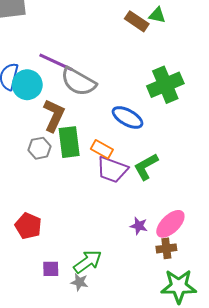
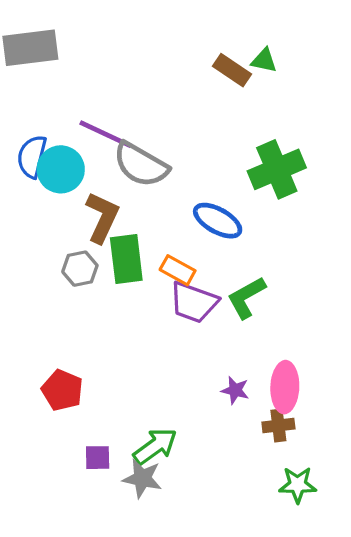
pink ellipse: (170, 224) -> (285, 387), turned -44
gray star: (79, 282) -> (142, 478), size x1.4
green star: (179, 286) -> (298, 485), size x0.7

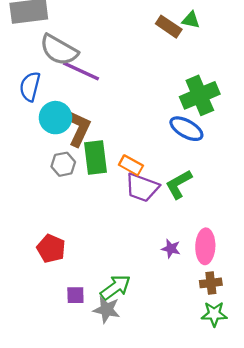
gray semicircle: (141, 165) -> (59, 50), moved
cyan circle: (61, 169) -> (55, 118), moved
blue ellipse: (218, 221) -> (186, 129), moved
brown cross: (278, 426) -> (211, 283), moved

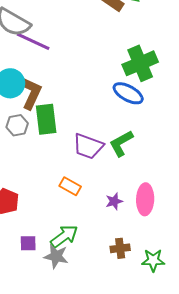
orange rectangle: (131, 165) -> (70, 186), moved
purple star: (171, 249) -> (114, 201), turned -30
brown cross: (211, 283) -> (120, 248), moved

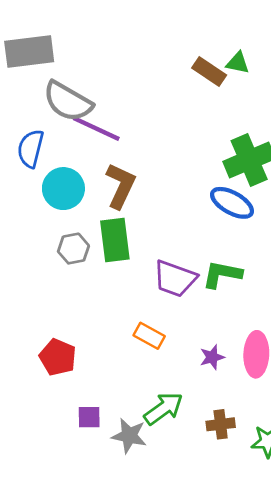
brown L-shape: (31, 93) -> (121, 186), moved
green L-shape: (121, 143) -> (222, 274), turned 40
green arrow: (64, 236) -> (163, 409), moved

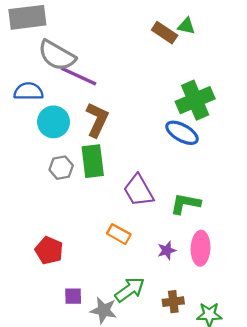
blue semicircle: (31, 149) -> (28, 91), turned 76
green L-shape: (222, 274) -> (185, 204), moved
purple trapezoid: (175, 279) -> (138, 190), turned 40

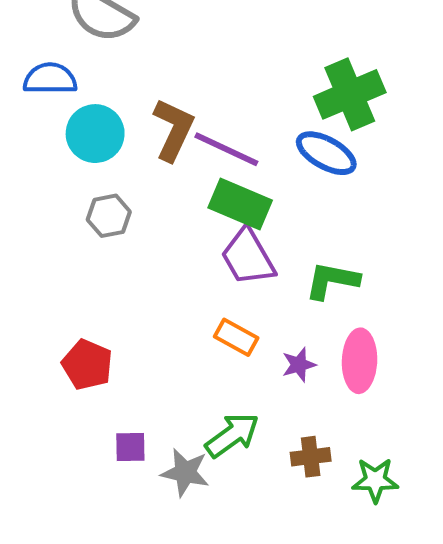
purple line: (79, 76) -> (226, 149), moved
green rectangle: (93, 161) -> (240, 204), moved, turned -60
orange rectangle: (119, 234) -> (236, 337), moved

